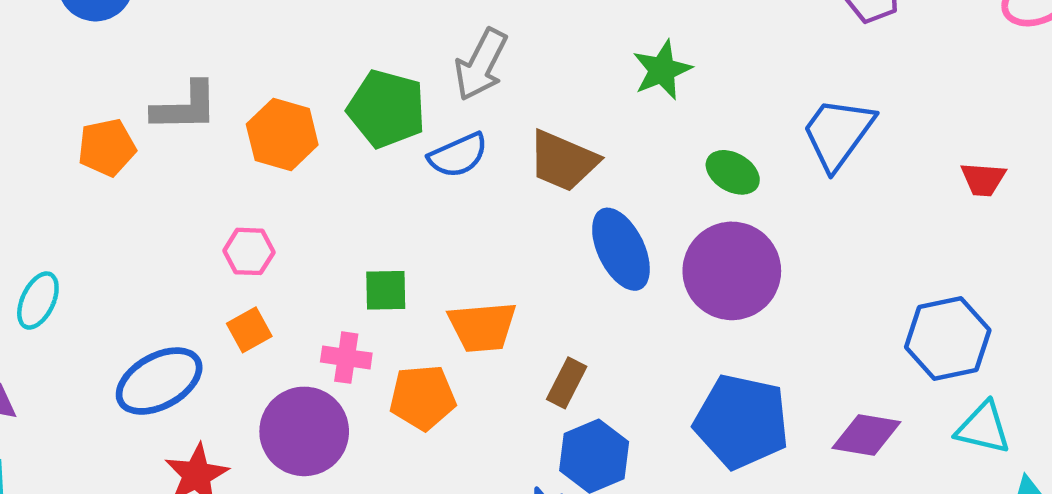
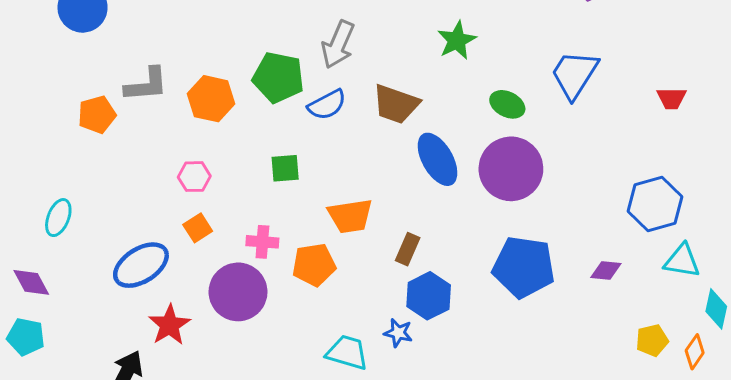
green square: (386, 290) -> (285, 168), moved
purple diamond: (866, 435) -> (606, 270), size x0.7

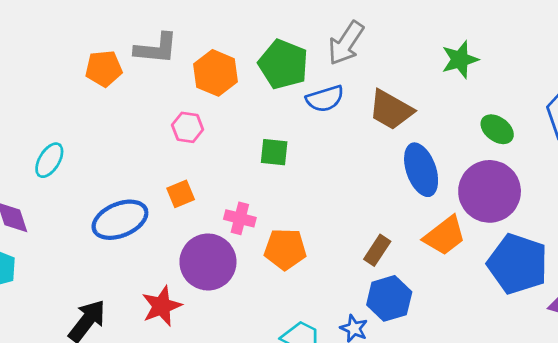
pink hexagon: (194, 177) -> (188, 127), moved
orange trapezoid: (350, 216) -> (445, 236), moved, turned -39
blue pentagon: (524, 267) -> (518, 264), moved
red star: (169, 325) -> (162, 306), moved

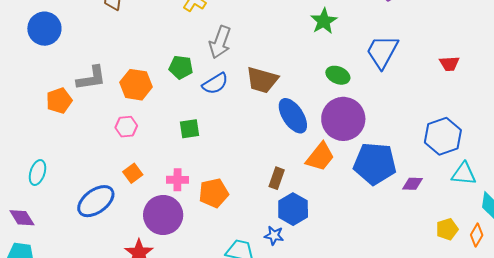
green star: (460, 60) -> (324, 21), moved
green pentagon: (283, 64) -> (181, 67), size x0.7

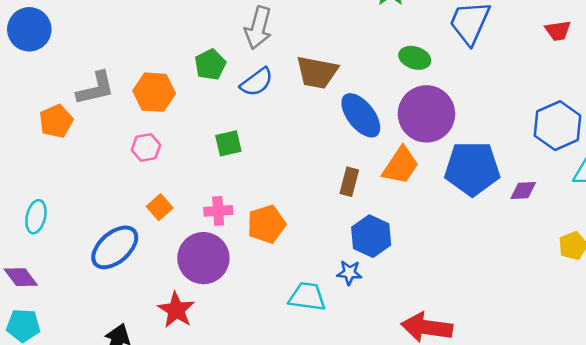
green pentagon: (181, 67) -> (210, 65), turned -30
brown rectangle: (277, 178) -> (349, 182), moved

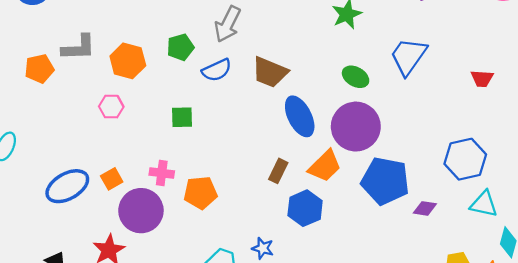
orange square: (160, 207) -> (112, 179), moved
blue hexagon: (371, 236) -> (305, 208), moved

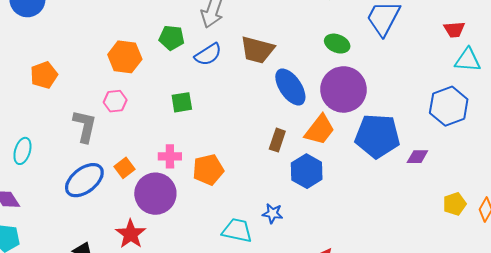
green pentagon: (180, 47) -> (172, 38), turned 30
gray L-shape: (79, 48) -> (85, 126), moved, turned -68
cyan triangle: (484, 204) -> (468, 60), moved

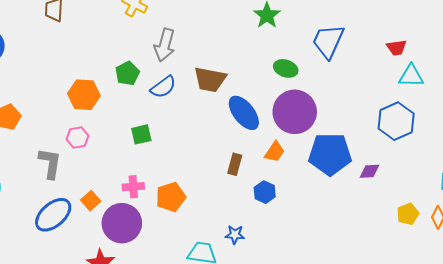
green pentagon: (172, 38) -> (127, 73), turned -30
orange trapezoid: (320, 130) -> (275, 152), size x0.7
blue hexagon: (307, 171) -> (265, 192), size x0.7

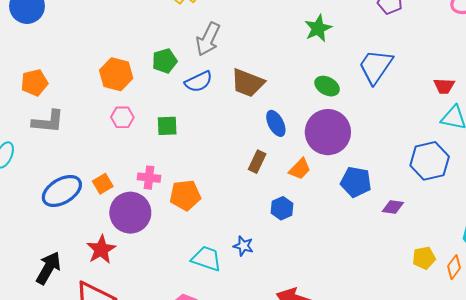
blue ellipse: (244, 113) -> (276, 123), size x0.7
pink hexagon: (78, 137) -> (122, 117), moved
blue pentagon: (330, 154) -> (356, 182), size x0.7
gray L-shape: (50, 163) -> (48, 122), moved, turned 76
brown rectangle: (235, 164) -> (257, 162), moved

